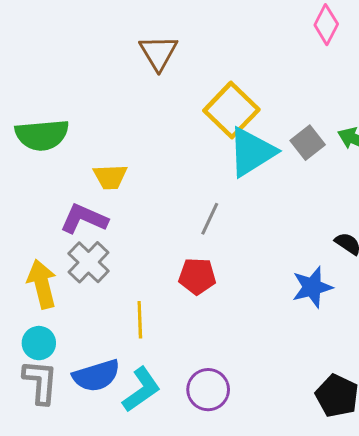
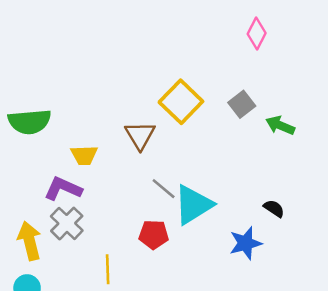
brown triangle: (158, 53) -> (140, 135), moved
gray square: (308, 143) -> (242, 104), moved
cyan triangle: (252, 152) -> (193, 205), moved
gray line: (210, 219) -> (164, 189), turned -75

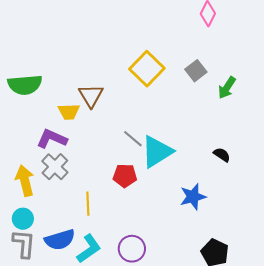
green arrow: (280, 125) -> (227, 88), turned -80
brown triangle: (140, 135) -> (91, 96), moved
blue star: (245, 243) -> (193, 197), moved

